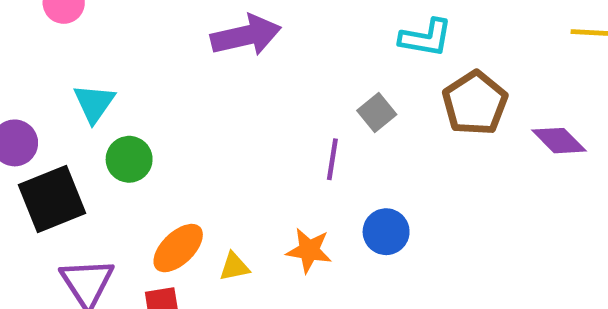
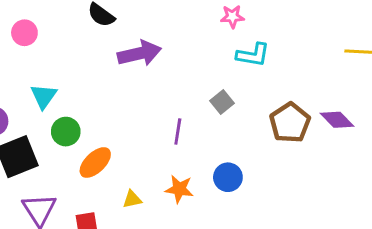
brown pentagon: (475, 103) -> (290, 123), moved
purple line: (332, 159) -> (178, 132), moved
orange ellipse: (178, 248) -> (95, 162), moved

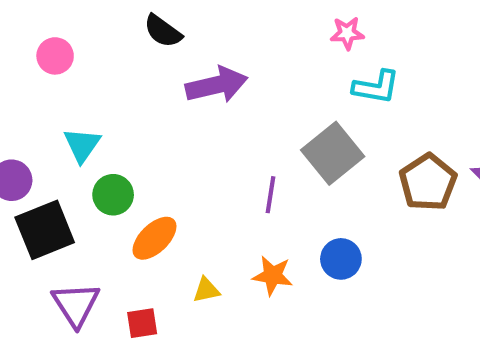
gray square: (222, 102) -> (333, 153), size x1.8

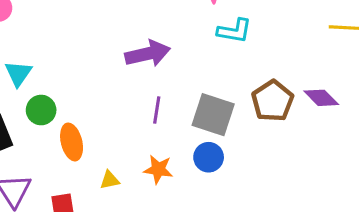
purple arrow: (217, 85) -> (148, 54), moved
gray square: (333, 153) -> (213, 115), moved, turned -33
orange ellipse: (155, 238) -> (72, 142), turned -60

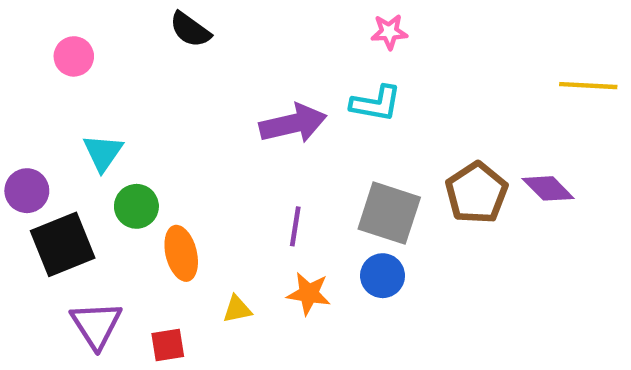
cyan L-shape: (234, 31) -> (376, 103), moved
purple line: (157, 110) -> (295, 226), moved

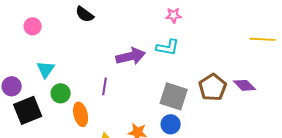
purple line: (295, 226) -> (105, 86), moved

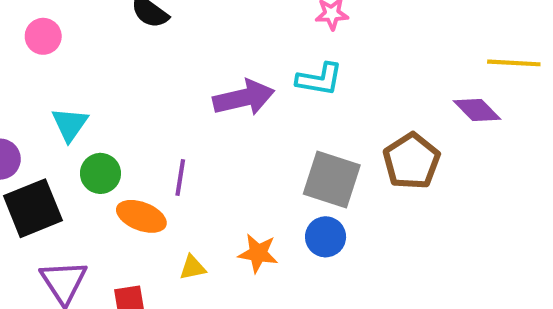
purple diamond: (245, 85) -> (477, 110), moved
purple line: (105, 86) -> (180, 177), moved
orange ellipse: (81, 114) -> (141, 216), turned -55

